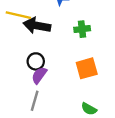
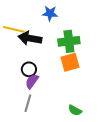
green cross: (82, 29) -> (69, 41), size x1.5
orange square: (87, 68) -> (70, 62), moved

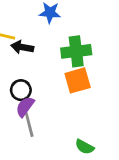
black arrow: (30, 38) -> (22, 47), size x0.7
gray line: (28, 103) -> (29, 125), moved, turned -30

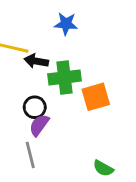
green cross: (76, 51) -> (64, 77), moved
gray line: (29, 125) -> (30, 155), moved

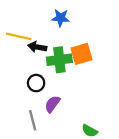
orange square: (96, 97) -> (81, 54), moved
purple semicircle: (39, 125) -> (52, 104), moved

